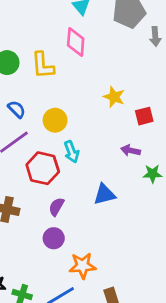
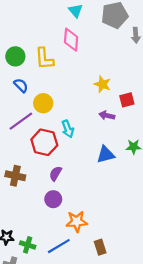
blue semicircle: (17, 109) -> (21, 85), moved
yellow circle: (55, 120) -> (43, 103), moved
purple arrow: (131, 150) -> (107, 116), moved
blue triangle: (104, 194) -> (106, 155), moved

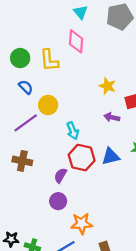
red hexagon: (44, 142) -> (82, 158), moved
brown cross: (15, 176) -> (22, 161), moved

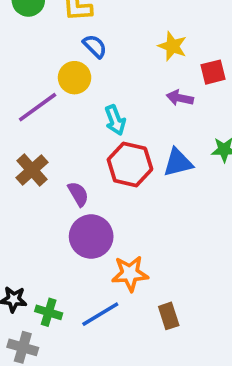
blue semicircle: (26, 87) -> (95, 46), moved
brown cross: (22, 161) -> (32, 170), turned 36
purple semicircle: (60, 175) -> (78, 194), moved, turned 120
purple circle: (58, 201) -> (91, 237), size x1.5

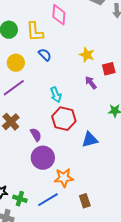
yellow circle: (75, 78) -> (16, 63), moved
purple arrow: (180, 98) -> (91, 83), turned 40
blue triangle: (178, 163) -> (90, 140), moved

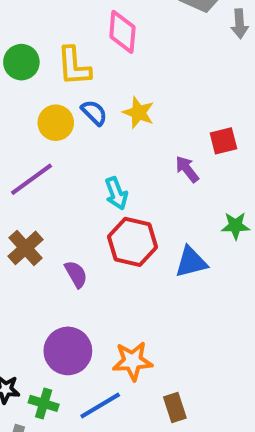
yellow star: (87, 55) -> (139, 113), moved
yellow circle: (16, 63) -> (56, 123), moved
blue triangle: (90, 140) -> (191, 262), moved
purple circle: (43, 158) -> (68, 351), moved

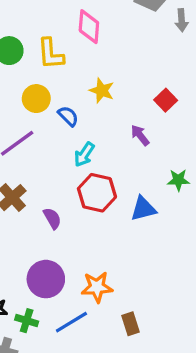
blue semicircle: (94, 113) -> (68, 116), moved
red square: (223, 141) -> (166, 100), moved, turned -30
cyan arrow: (116, 193) -> (84, 154), turned 55

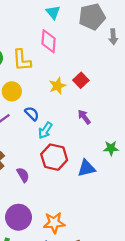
yellow star: (102, 91) -> (57, 86), turned 30
red square: (166, 100) -> (81, 80), moved
blue semicircle: (68, 116) -> (32, 114), moved

